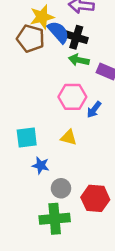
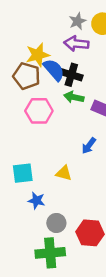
pink hexagon: (72, 97) -> (39, 111), moved

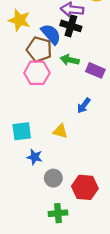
yellow star: (38, 55) -> (19, 20), moved, turned 30
black cross: (71, 75) -> (71, 26), moved
brown pentagon: (26, 76) -> (39, 49), moved
green cross: (50, 253) -> (58, 213), moved, size x0.7

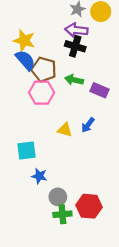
blue semicircle: (51, 34) -> (25, 60), moved
yellow triangle: (60, 131) -> (65, 130), moved
green cross: (58, 213) -> (62, 214), moved

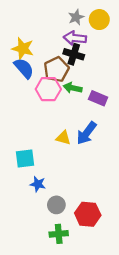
brown pentagon: (44, 69) -> (56, 69), moved, turned 30
pink hexagon: (42, 93) -> (48, 89), moved
blue arrow: (88, 125) -> (87, 133), size x1.5
green cross: (62, 214) -> (59, 234), moved

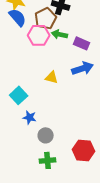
blue arrow: (87, 133) -> (83, 68), moved, turned -145
cyan square: (25, 159) -> (19, 95), turned -36
red hexagon: (88, 214) -> (84, 150), moved

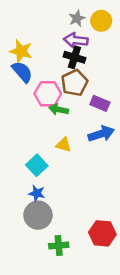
brown pentagon: (46, 18) -> (74, 83), moved
green arrow: (60, 34) -> (59, 109), moved
cyan square: (19, 95) -> (37, 165), moved
gray circle: (46, 135) -> (38, 215), moved, size x1.5

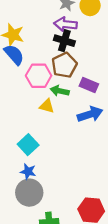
green arrow: (59, 109) -> (60, 91), moved
yellow triangle: (64, 145) -> (47, 106), moved

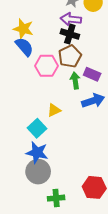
green arrow: (60, 91) -> (75, 81), moved, turned 70
yellow triangle: (47, 106) -> (54, 110), moved, turned -40
blue star: (28, 172) -> (37, 153), size x1.5

